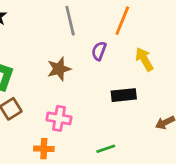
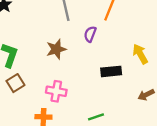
yellow arrow: (144, 59) -> (140, 54), moved

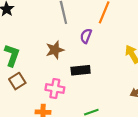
black rectangle: (111, 71) -> (81, 70), moved

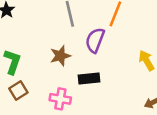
purple semicircle: (86, 36) -> (95, 40), size x1.5

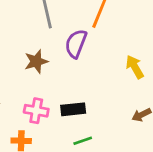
black rectangle: (89, 79) -> (73, 109), moved

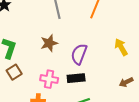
purple semicircle: (76, 44) -> (79, 54), moved

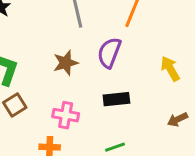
purple semicircle: (79, 54) -> (109, 53), moved
black rectangle: (76, 78) -> (116, 99), moved

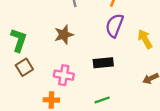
purple semicircle: (109, 53) -> (115, 26), moved

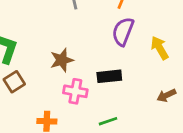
brown star: (64, 35) -> (62, 60), moved
pink cross: (64, 75) -> (75, 91), moved

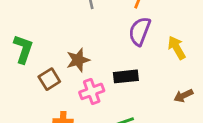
brown square: (14, 82) -> (49, 79), moved
pink cross: (75, 91) -> (92, 91), turned -30

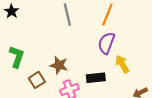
yellow arrow: (177, 48) -> (122, 64), moved
brown star: (78, 60) -> (59, 65), turned 30

